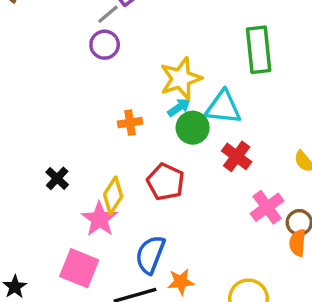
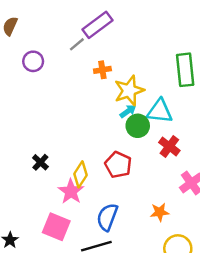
purple circle: (105, 45) -> (33, 61), moved
orange cross: (130, 123) -> (102, 70), moved
orange star: (181, 282) -> (160, 212), moved

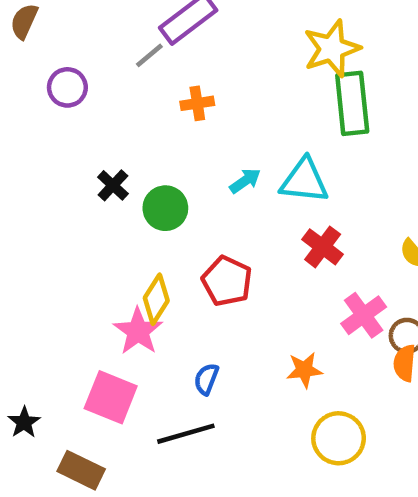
yellow star: (129, 91) -> (332, 49), moved
green circle: (138, 126) -> (165, 208), moved
black cross: (40, 162) -> (113, 185), moved
blue semicircle: (107, 217) -> (206, 379), size x0.6

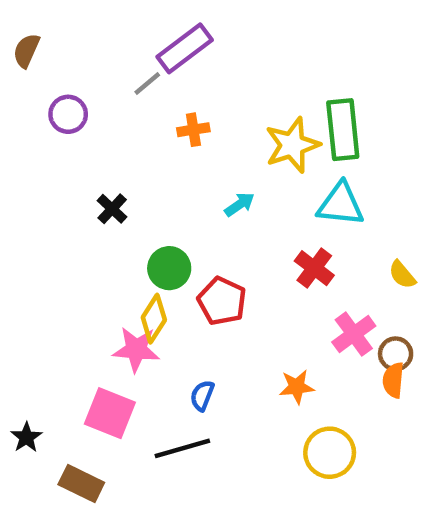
yellow star: (332, 49) -> (292, 145), moved
cyan triangle: (304, 181) -> (341, 204), moved
green circle: (165, 208) -> (169, 268), moved
pink star: (138, 331) -> (136, 349), turned -30

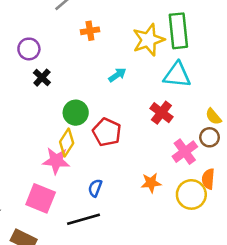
purple circle: (68, 114) -> (29, 49), moved
brown circle: (396, 354) -> (210, 137), moved
yellow circle: (330, 453) -> (191, 194), moved

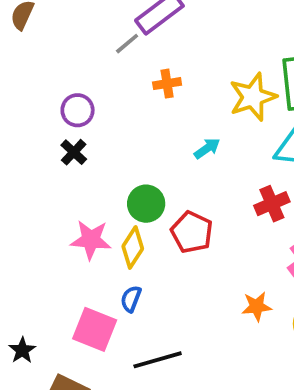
black cross: (42, 78) -> (74, 152), moved
red cross: (161, 113) -> (272, 204), turned 30
pink star: (56, 161) -> (91, 240), moved
blue semicircle: (95, 188) -> (131, 299), moved

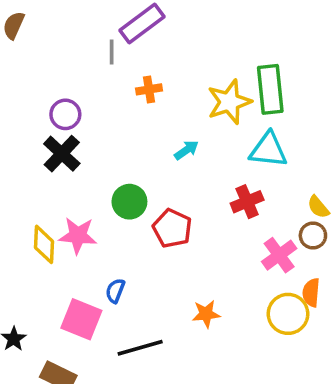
gray line: (127, 44) -> (112, 52), turned -50
black cross: (74, 152) -> (62, 154), size x1.5
yellow diamond: (133, 247) -> (44, 244), moved, turned -30
orange star: (257, 306) -> (206, 314), moved

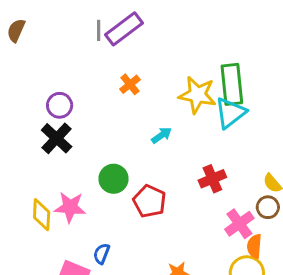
gray line: (112, 52) -> (99, 30), moved
orange cross: (149, 89) -> (130, 84), turned -30
yellow star: (229, 102) -> (197, 95), turned 30
cyan triangle: (268, 150) -> (230, 113), moved, turned -44
orange semicircle: (311, 293) -> (254, 246), moved

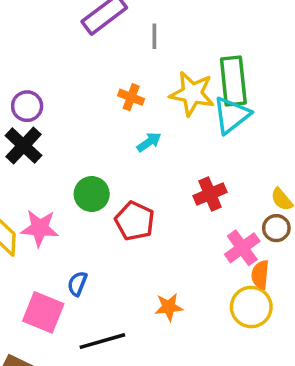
gray line: (99, 30) -> (154, 36), moved
orange cross: (130, 84) -> (131, 97), moved, turned -30

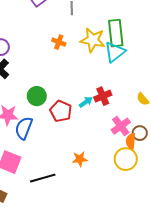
cyan arrow: (149, 142) -> (86, 102), moved
brown circle: (276, 228) -> (140, 133), moved
blue semicircle: (77, 284) -> (24, 128), moved, size x1.6

